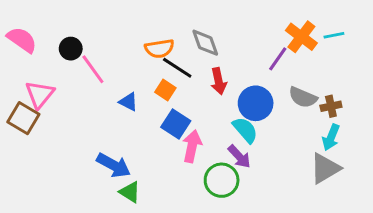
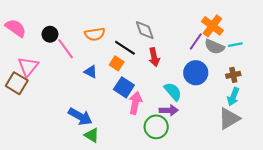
cyan line: (334, 35) -> (235, 45), moved
orange semicircle: (159, 49) -> (95, 34), moved
gray semicircle: (303, 97) -> (214, 47), moved
blue circle: (256, 103) -> (196, 73), moved
purple arrow: (239, 157) -> (169, 110), turned -48

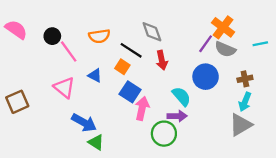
cyan line: (235, 45) -> (260, 44), moved
pink triangle: (28, 66) -> (64, 88), moved, turned -30
brown square: (17, 83) -> (17, 102), moved, turned 35

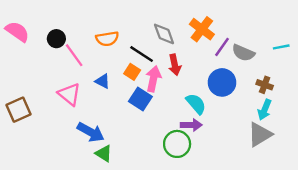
orange cross: (223, 27) -> (202, 29), moved
brown cross: (245, 79) -> (265, 85), turned 32
pink arrow: (142, 108) -> (153, 79), moved

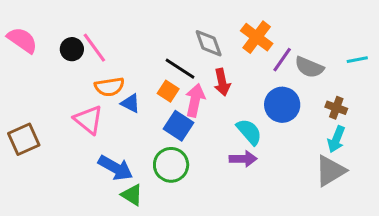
orange semicircle: (107, 39) -> (109, 87), moved
pink line: (74, 55) -> (94, 48), moved
green circle: (177, 144) -> (171, 165), moved

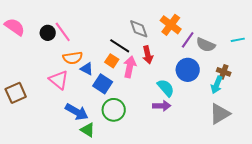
blue square: (179, 126) -> (103, 84), moved
cyan arrow: (336, 139) -> (217, 85), moved

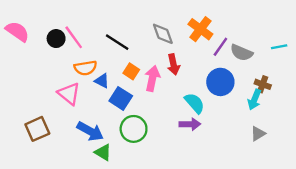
black line: (120, 46) -> (117, 42), moved
brown square: (16, 93) -> (37, 129), moved
gray triangle: (220, 114) -> (258, 134), size x0.6

